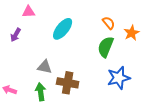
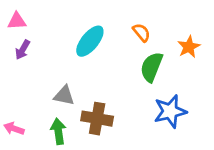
pink triangle: (29, 12) -> (17, 21), moved
orange semicircle: (109, 23) -> (142, 33), moved

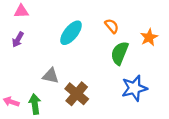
pink triangle: (17, 21) -> (21, 11), moved
brown cross: (97, 119) -> (77, 94), turned 30
green arrow: (58, 131) -> (35, 104), moved

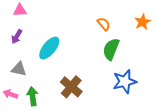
cyan ellipse: (71, 33) -> (49, 48), moved
orange star: (149, 37) -> (142, 22), moved
gray triangle: (51, 76) -> (19, 69), moved

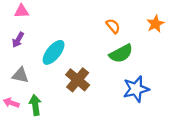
green semicircle: (111, 49) -> (121, 54), turned -140
brown cross: (71, 87) -> (78, 80), moved

